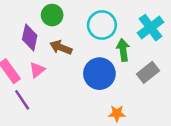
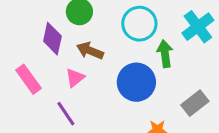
pink triangle: (37, 70) -> (75, 78), moved
gray rectangle: (148, 72) -> (195, 103), moved
purple line: (22, 100) -> (66, 114), moved

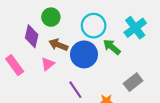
green arrow: (165, 54) -> (112, 47), turned -42
blue circle: (136, 82) -> (84, 54), moved
purple line: (66, 114) -> (75, 90), moved

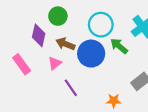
purple line: (75, 90) -> (71, 88), moved

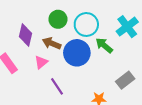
green circle: (58, 16) -> (58, 19), moved

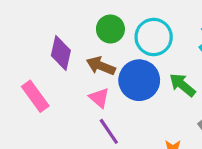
green arrow: (104, 45) -> (182, 85), moved
pink triangle: (41, 62) -> (99, 98), moved, turned -40

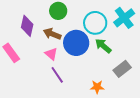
cyan circle: (154, 37) -> (95, 23), moved

